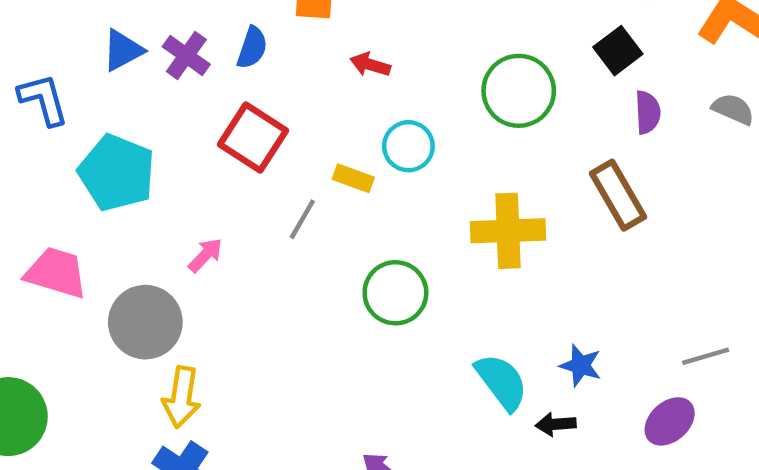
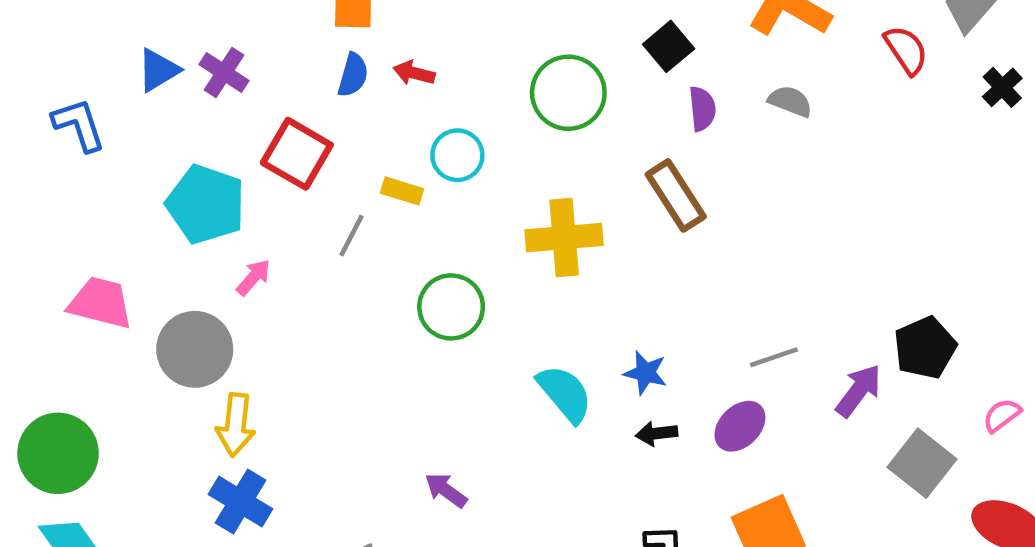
blue semicircle: (252, 48) -> (353, 75), moved
cyan pentagon: (117, 173) -> (206, 204), moved
black arrow: (556, 424) -> (657, 433), moved

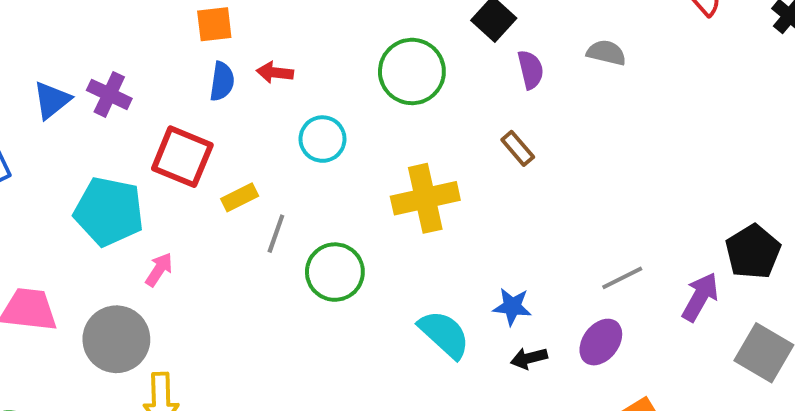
yellow rectangle: (402, 191) -> (240, 197), moved, turned -36
brown rectangle: (676, 195) -> (518, 148), size x0.6
gray line: (352, 236) -> (276, 234), moved

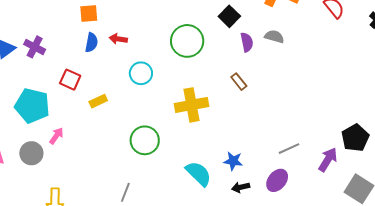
gray semicircle: (606, 53) -> (274, 37), moved
red square: (182, 157) -> (70, 80), size x0.7
gray line: (276, 234) -> (125, 192), moved
gray circle: (116, 339) -> (31, 153), moved, size x0.7

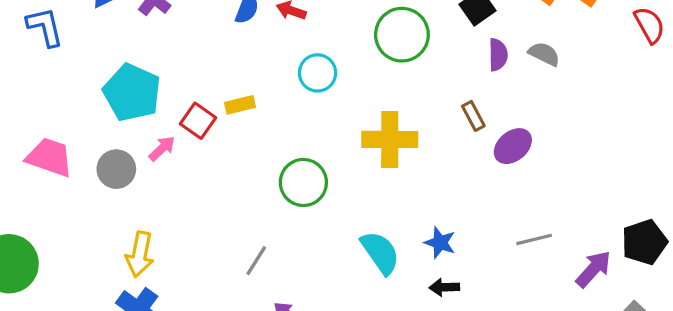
red square: (70, 80) -> (198, 121), moved
purple ellipse: (277, 180) -> (513, 146), moved

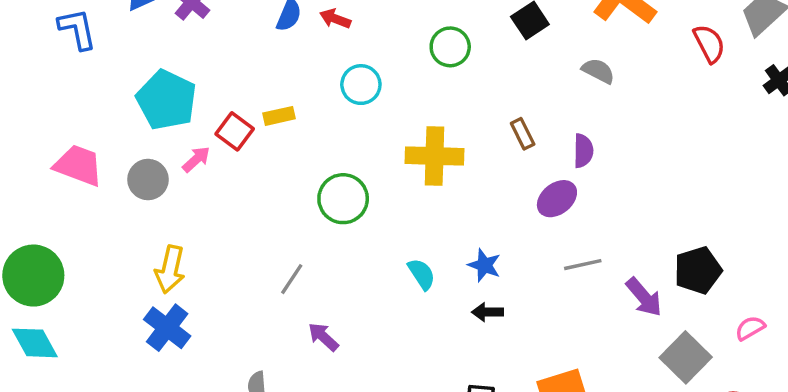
green circle: (402, 35) -> (450, 47), size x0.7
purple semicircle: (498, 55) -> (583, 151), moved
purple ellipse: (513, 146) -> (557, 199), moved
cyan semicircle: (380, 253) -> (422, 274), size x0.7
purple arrow: (593, 269) -> (644, 297), turned 96

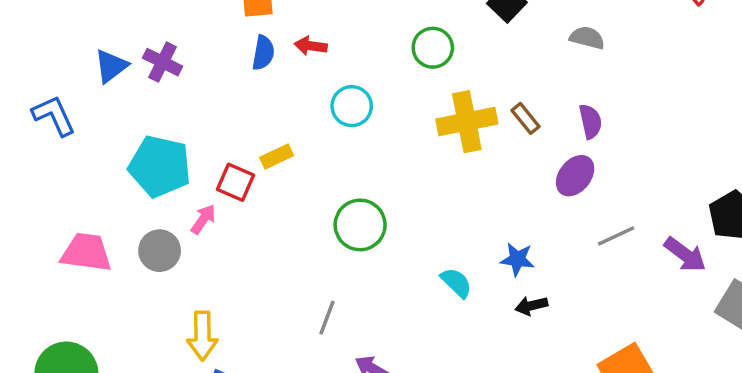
yellow cross: (434, 156) -> (467, 122), moved

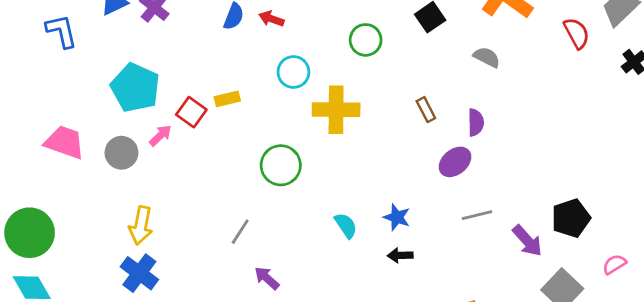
yellow cross: (467, 122) -> (336, 110), moved

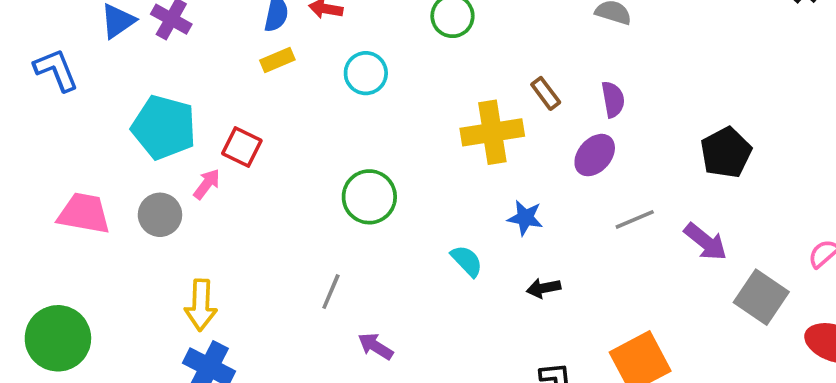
yellow rectangle: (227, 99) -> (277, 60), moved
yellow cross: (336, 110) -> (492, 132), moved
blue star: (397, 217) -> (525, 218), moved
black pentagon: (571, 218) -> (726, 153), moved

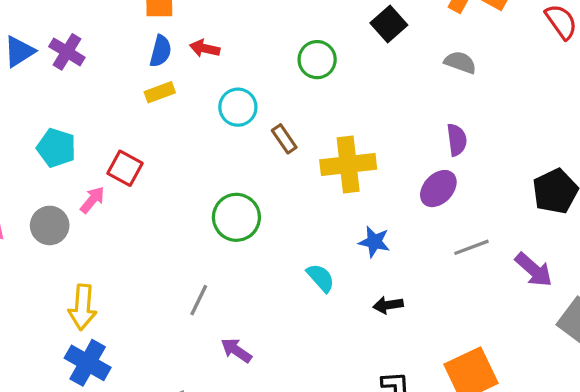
brown rectangle: (546, 93) -> (284, 139), moved
cyan pentagon: (164, 127) -> (56, 148), size x0.7

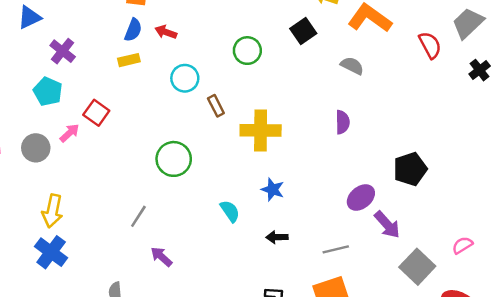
purple cross: (67, 52) -> (63, 51), moved
purple ellipse: (438, 189) -> (361, 197), moved
gray line: (472, 247) -> (336, 249), moved

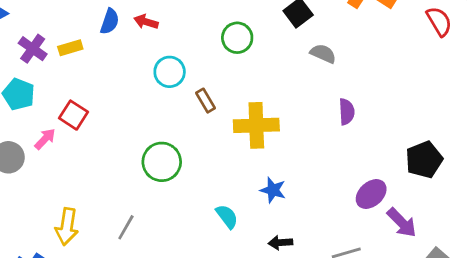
yellow rectangle: (129, 60) -> (70, 48), moved
gray semicircle: (352, 66) -> (323, 54), moved
yellow arrow: (52, 211) -> (67, 227), moved

